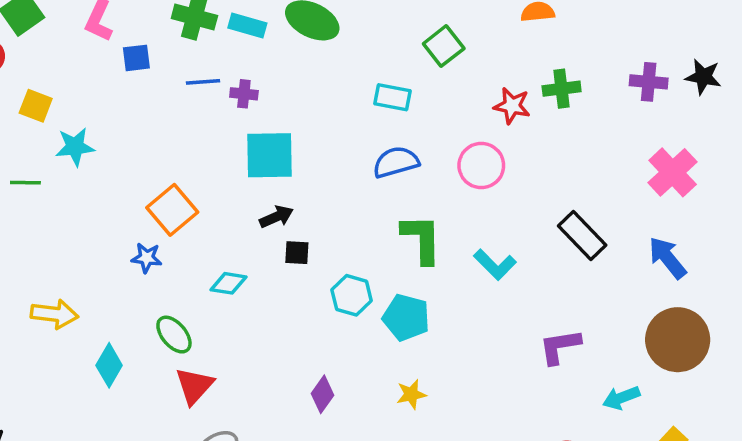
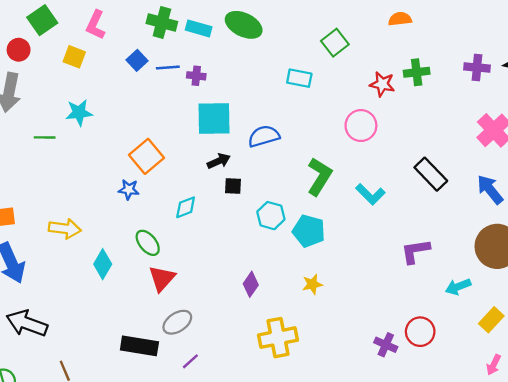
blue square: (136, 58) -> (137, 60), moved, turned -36
yellow square: (36, 106) -> (74, 57), moved
blue semicircle: (396, 162) -> (264, 136), moved
green L-shape: (422, 239) -> (319, 176), turned 33
cyan diamond: (229, 283) -> (186, 207), turned -30

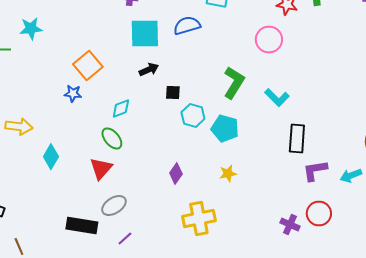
blue semicircle: (264, 136) -> (187, 26), moved
black rectangle: (431, 174) -> (297, 138), moved, turned 48
black square: (233, 186) -> (173, 92), moved
green ellipse: (148, 243) -> (112, 138), moved
purple L-shape: (415, 251) -> (315, 170), moved

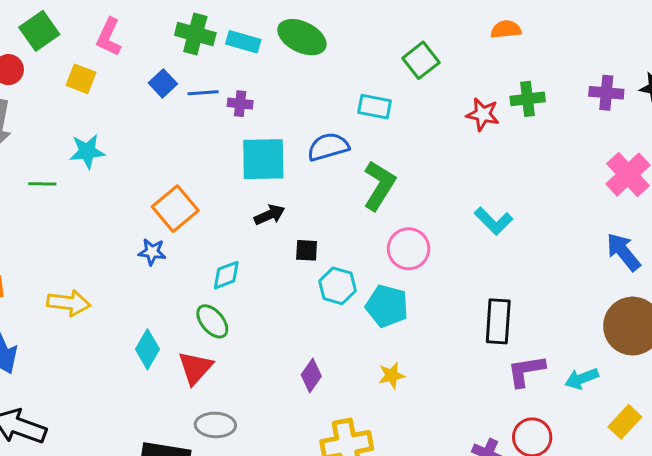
pink circle: (269, 40) -> (409, 249), moved
green L-shape: (234, 82) -> (379, 185), moved
cyan L-shape: (277, 98) -> (494, 221), moved
cyan diamond: (51, 156) -> (147, 349), moved
gray ellipse: (114, 206) -> (215, 425), turned 35

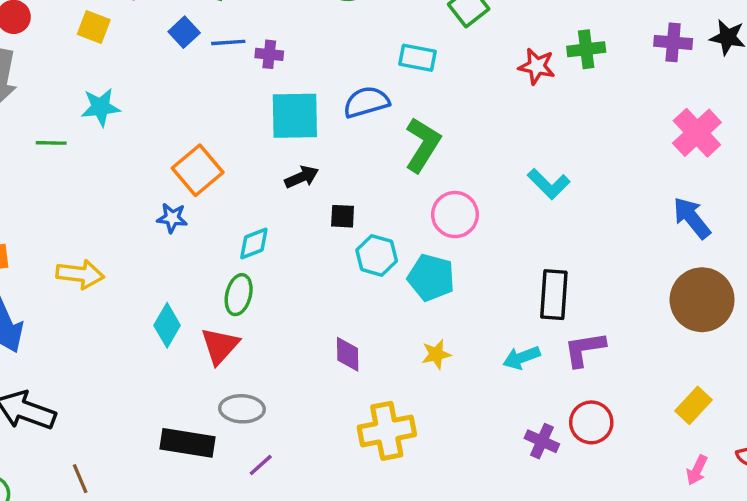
green ellipse: (212, 321) -> (239, 295), turned 54
purple diamond: (311, 375) -> (348, 354), turned -36
cyan arrow: (582, 379) -> (521, 358), moved

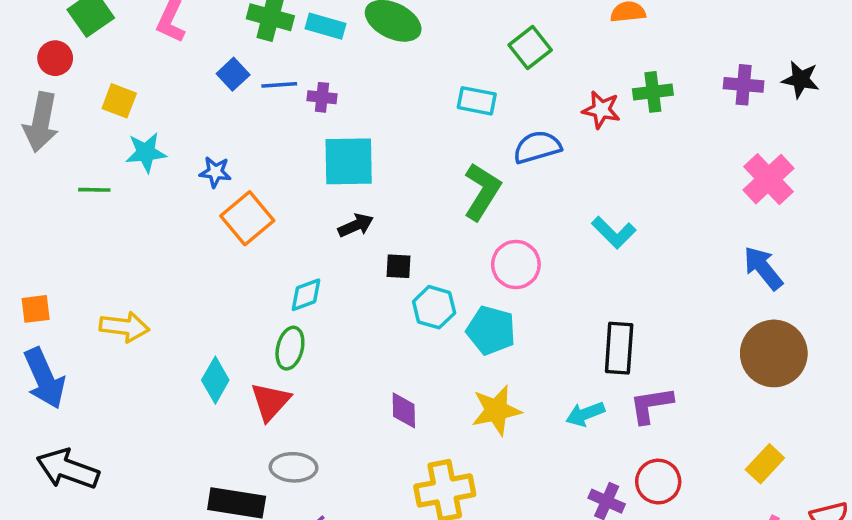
yellow square: (94, 27) -> (119, 101), moved
blue semicircle: (366, 102) -> (537, 147), moved
blue star: (172, 218) -> (215, 172), moved
yellow star: (436, 354) -> (496, 410), size x1.6

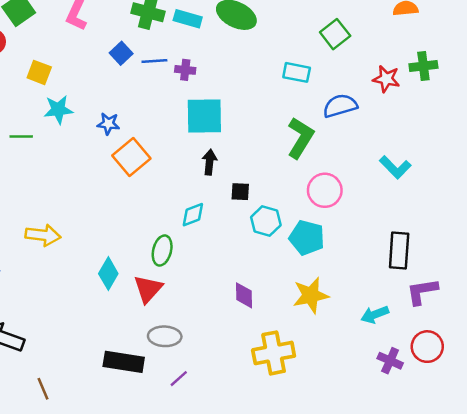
black arrow: (356, 225) -> (209, 162), turned -60
cyan diamond: (306, 295) -> (193, 215), moved
cyan arrow: (585, 414) -> (375, 315), moved

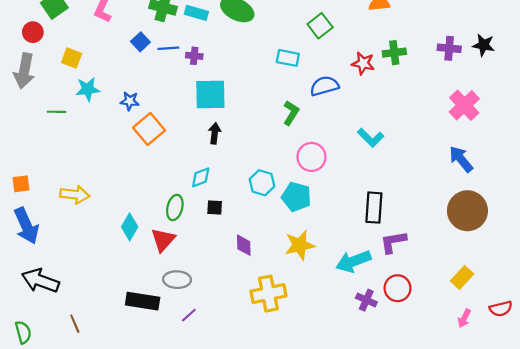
green L-shape: (300, 138) -> (291, 113), size x0.7
black square: (240, 192) -> (215, 208), moved
cyan arrow: (375, 315) -> (353, 261), size x1.5

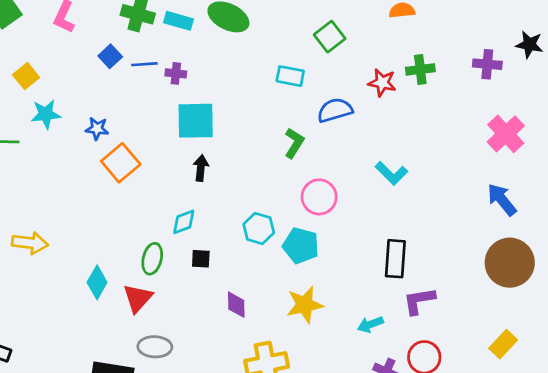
black star: (484, 45) -> (529, 44), moved
yellow square: (72, 58) -> (26, 76), turned 30
cyan arrow: (353, 261) -> (370, 324), size x0.6

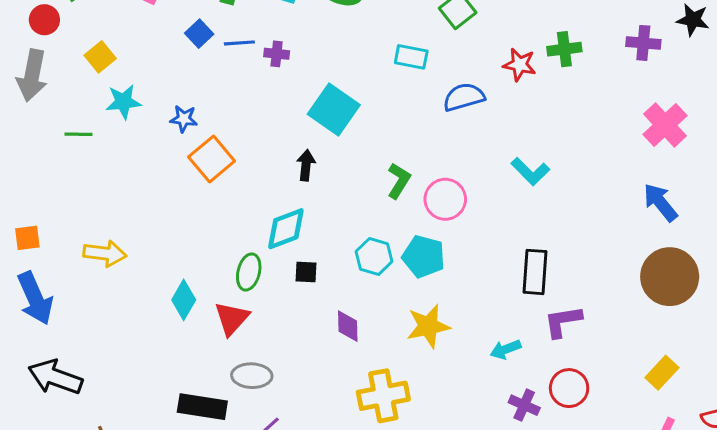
cyan square: (196, 121) -> (334, 109), moved, turned 36
green L-shape: (294, 143) -> (399, 181), moved
cyan diamond: (184, 222) -> (286, 229), size x1.4
cyan hexagon: (259, 228) -> (374, 257), moved

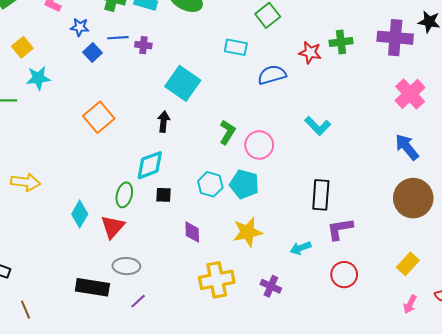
blue square: (199, 34) -> (92, 53), moved
purple cross: (643, 43) -> (395, 38), size x1.5
blue star: (184, 119) -> (80, 27), moved
purple cross: (524, 405) -> (271, 286), moved

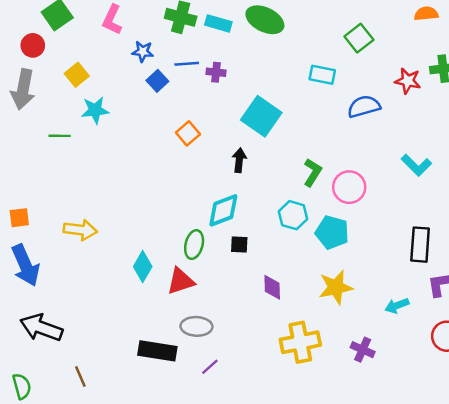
orange square: (99, 117) -> (188, 133), moved, size x0.7
cyan hexagon: (210, 184) -> (293, 215), moved
red triangle: (113, 227) -> (181, 281), turned 30

